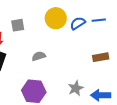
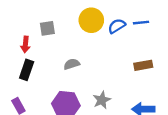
gray star: (76, 88) -> (102, 100), moved

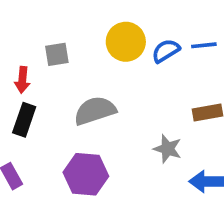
gray semicircle: (72, 64) -> (95, 111), size x1.6
gray star: (102, 100) -> (168, 149), moved, turned -30

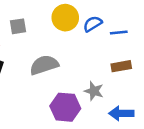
blue line: (204, 45) -> (119, 33), moved
purple hexagon: (86, 174) -> (65, 107), moved

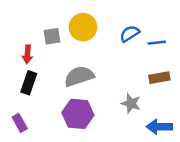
yellow circle: (65, 18) -> (83, 27), moved
purple hexagon: (65, 107) -> (78, 114), moved

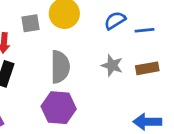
gray semicircle: (79, 76) -> (60, 67), turned 108
gray star: (131, 103) -> (112, 65), moved

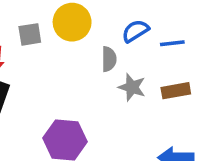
gray semicircle: (60, 67) -> (109, 59), moved, size x0.6

